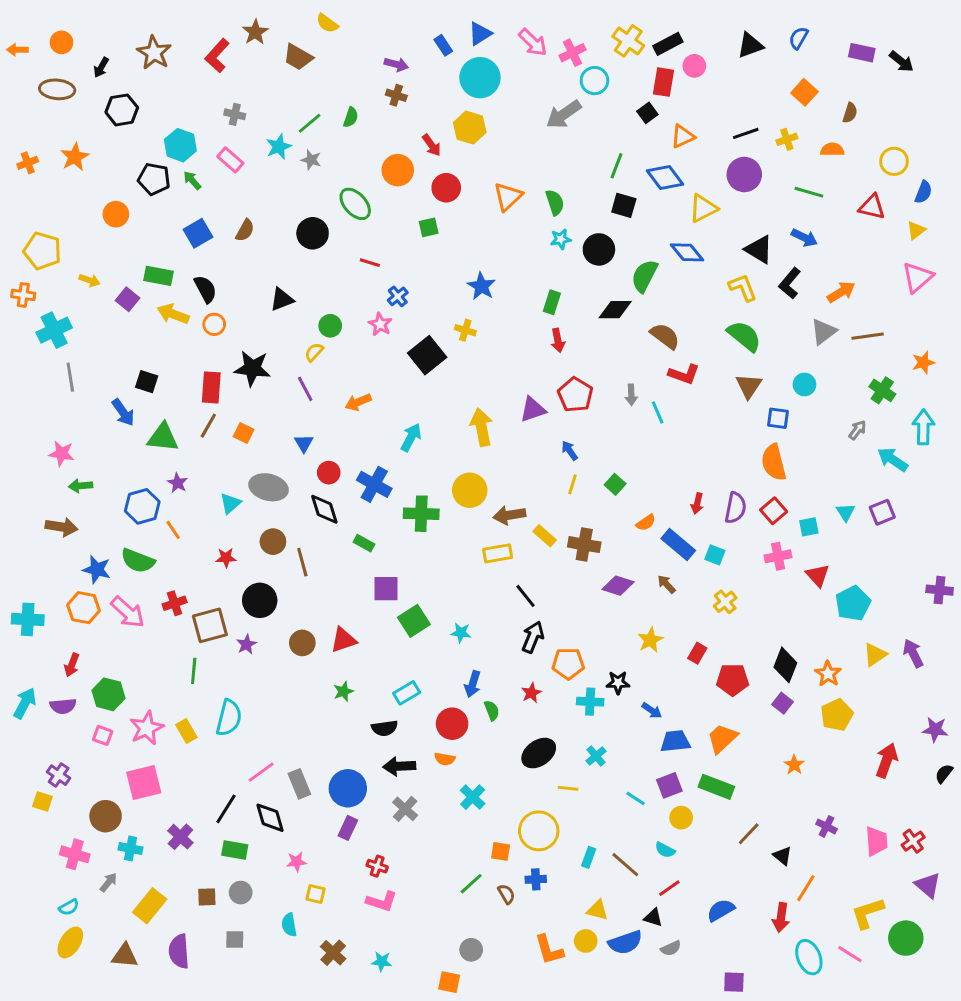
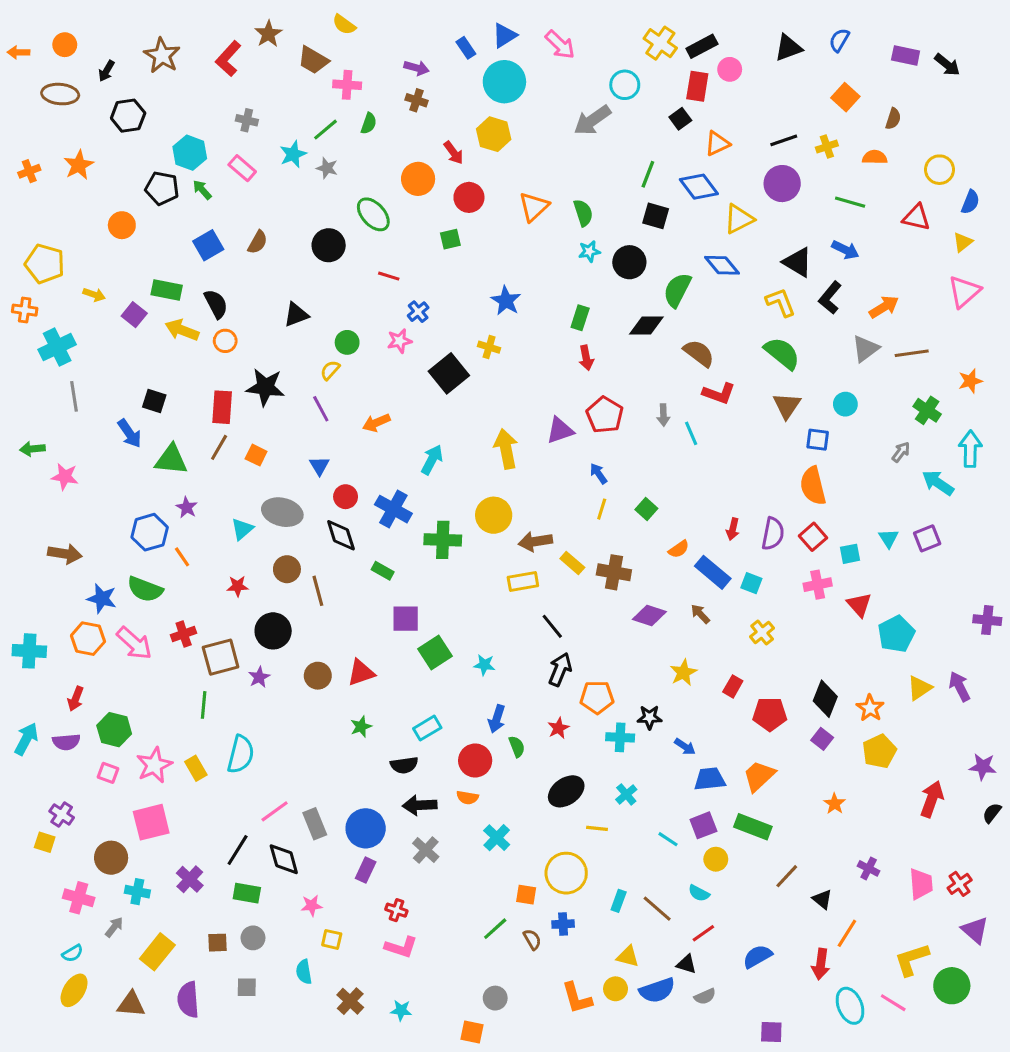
pink cross: (572, 53) -> (347, 85), moved, turned 30
pink star: (380, 324) -> (400, 341), turned 30
green arrow: (81, 486) -> (32, 449), moved

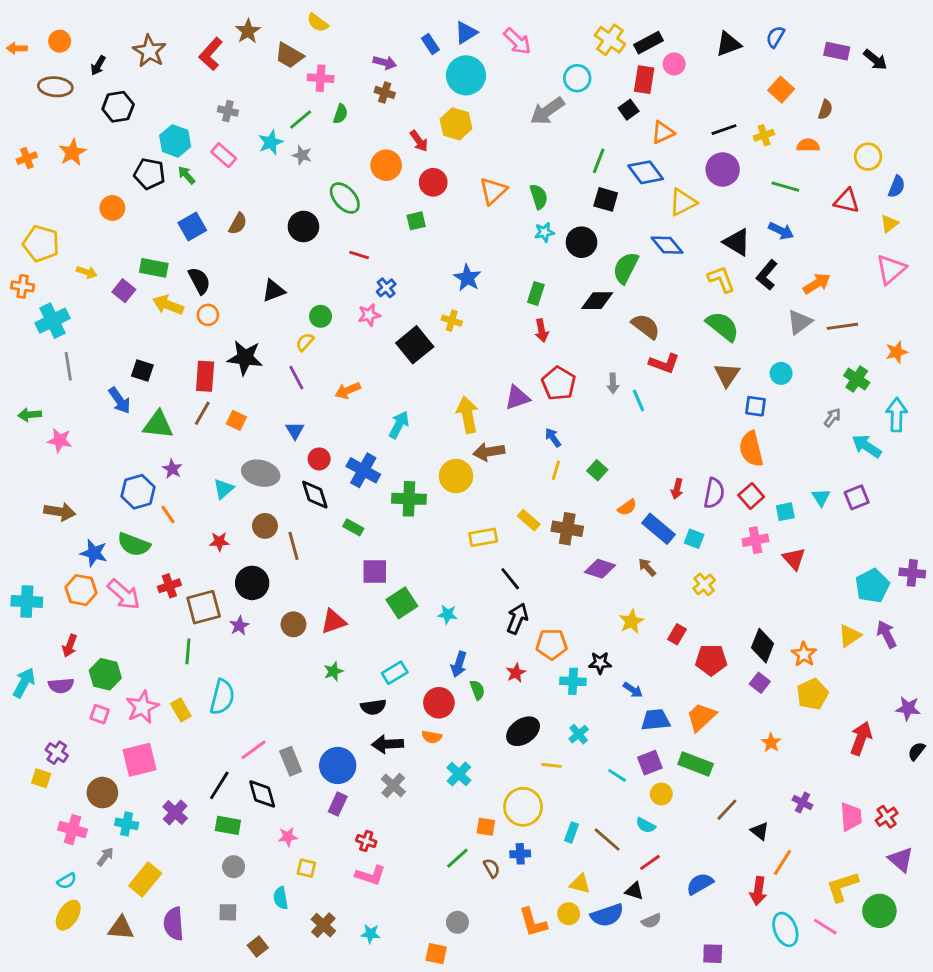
brown arrow: (535, 541) -> (489, 452), moved
cyan pentagon: (896, 634) -> (872, 586), moved
brown square: (218, 943) -> (258, 947), moved, turned -36

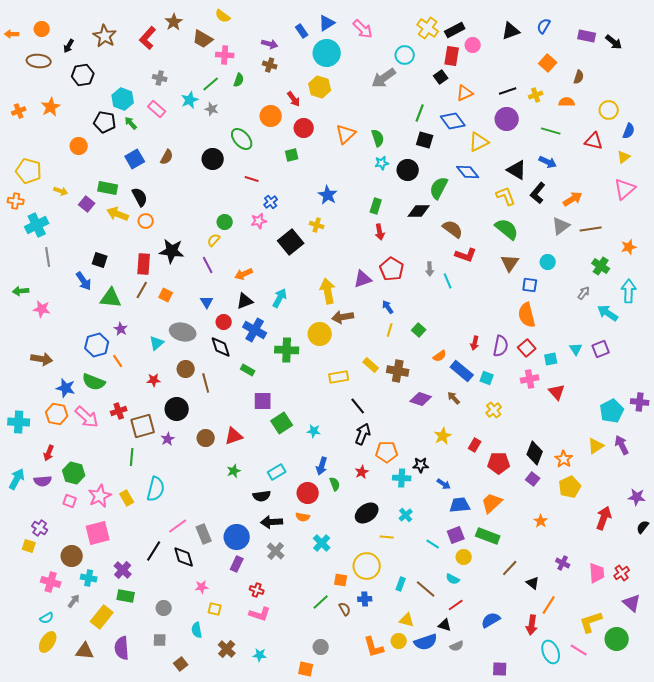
black triangle: (274, 291) -> (245, 301), moved
green rectangle: (228, 825) -> (126, 596), moved

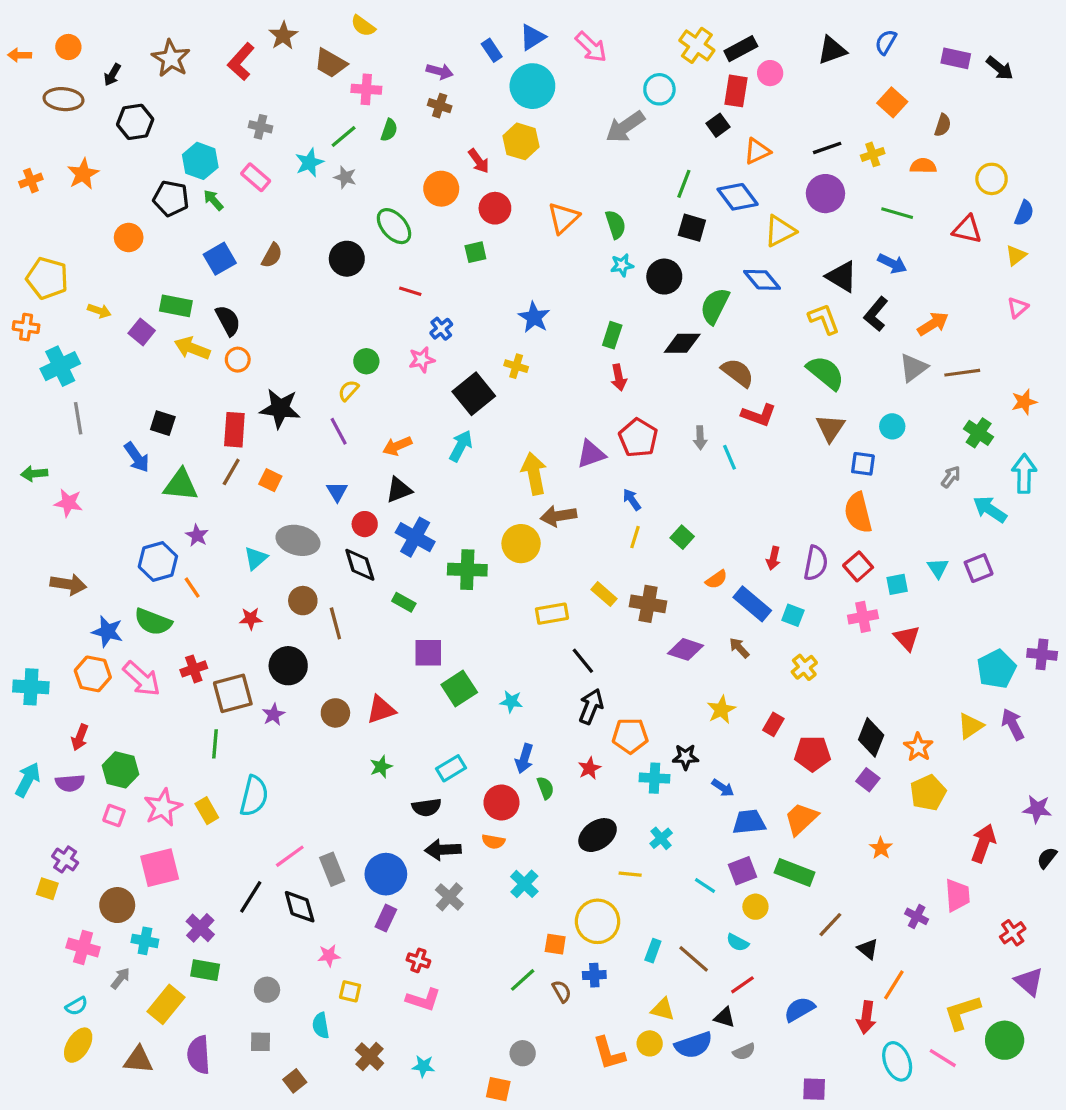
pink triangle: (625, 189) -> (1018, 308), size x0.6
cyan arrow: (280, 298) -> (461, 446), moved
pink trapezoid: (597, 573) -> (957, 895), moved

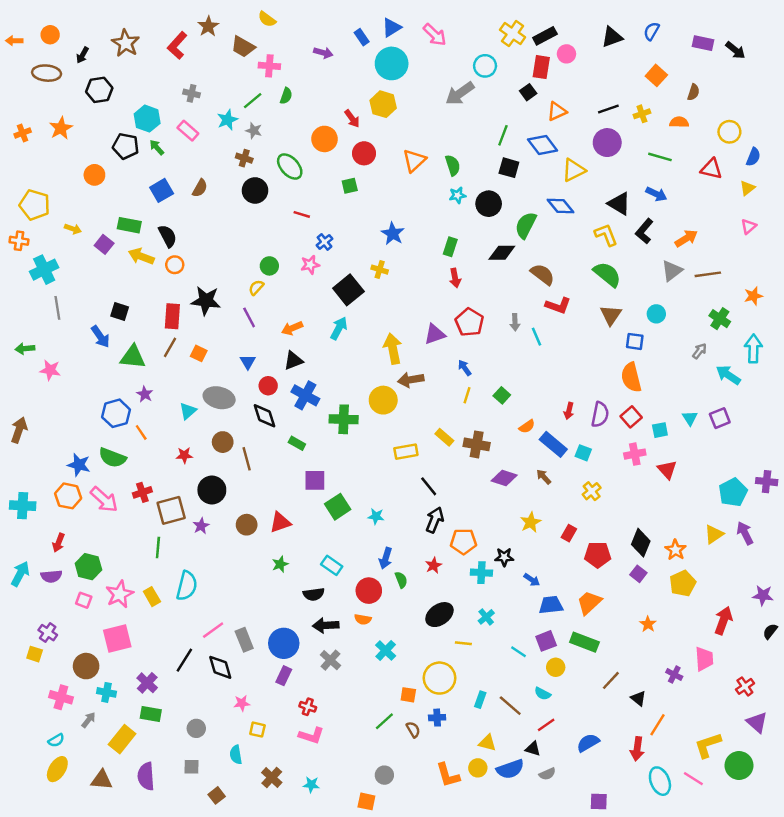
brown cross: (440, 106) -> (244, 158), moved
brown arrow: (68, 584) -> (19, 430), moved, turned -80
cyan rectangle: (451, 768) -> (332, 565), turned 66

